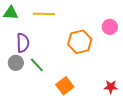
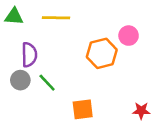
pink circle: (110, 27) -> (129, 36), moved
orange square: (65, 86) -> (83, 109), turned 30

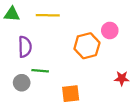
gray circle: (20, 80) -> (22, 83), moved
green line: (47, 83) -> (40, 71), turned -42
red star: (141, 111) -> (122, 78), moved

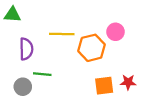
yellow line: (48, 15) -> (62, 34), moved
orange square: (71, 94) -> (104, 86), moved

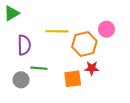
green triangle: (12, 15) -> (12, 13), turned -35
red star: (128, 82) -> (92, 68), moved
orange square: (104, 86) -> (73, 79), moved

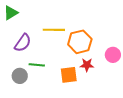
pink circle: (106, 29) -> (113, 55), moved
purple semicircle: (24, 45) -> (23, 43), turned 36

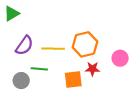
yellow line: (54, 30) -> (53, 49), moved

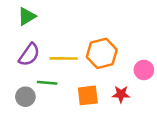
green triangle: (12, 14) -> (27, 16), moved
red star: (92, 69) -> (121, 94), moved

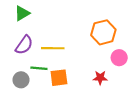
orange hexagon: (102, 53) -> (103, 32), moved
orange square: (88, 95) -> (59, 78), moved

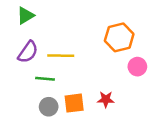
orange square: (59, 78) -> (74, 103), moved
red star: (100, 78) -> (106, 99), moved
gray circle: (21, 80) -> (49, 107), moved

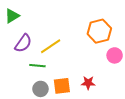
green triangle: (26, 16) -> (12, 16), moved
yellow line: (61, 56) -> (51, 46), turned -35

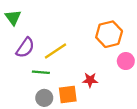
green triangle: (12, 16) -> (13, 17), turned -35
red star: (88, 83) -> (90, 80), moved

